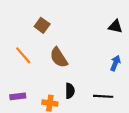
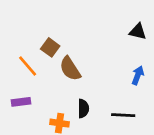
brown square: (42, 25) -> (50, 47), moved
purple rectangle: (18, 96) -> (21, 102), moved

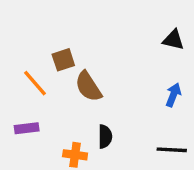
brown square: (50, 47) -> (63, 60), turned 36
black line: (123, 115) -> (172, 150), moved

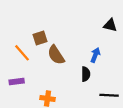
blue arrow: (173, 95) -> (95, 55), moved
black semicircle: (105, 137) -> (86, 74), moved

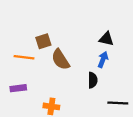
black triangle: (110, 25) -> (106, 39), moved
orange line: (22, 53) -> (24, 57), turned -42

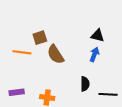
black semicircle: (93, 80) -> (85, 84), moved
purple rectangle: (18, 88) -> (17, 92), moved

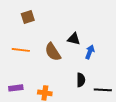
black triangle: (98, 36) -> (74, 39), moved
brown square: (40, 38) -> (28, 17), moved

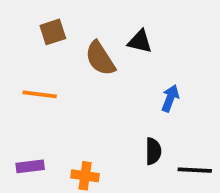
black triangle: (74, 39) -> (140, 41), moved
brown semicircle: (53, 52) -> (100, 58), moved

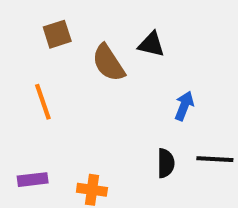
orange line: (40, 94) -> (43, 102), turned 64
black line: (195, 170) -> (215, 159), moved

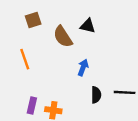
blue arrow: (184, 106) -> (83, 68), moved
purple rectangle: (33, 180) -> (32, 106), moved, turned -70

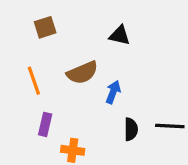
brown semicircle: (63, 37) -> (82, 73), moved, turned -80
purple rectangle: (32, 106) -> (45, 124), moved

